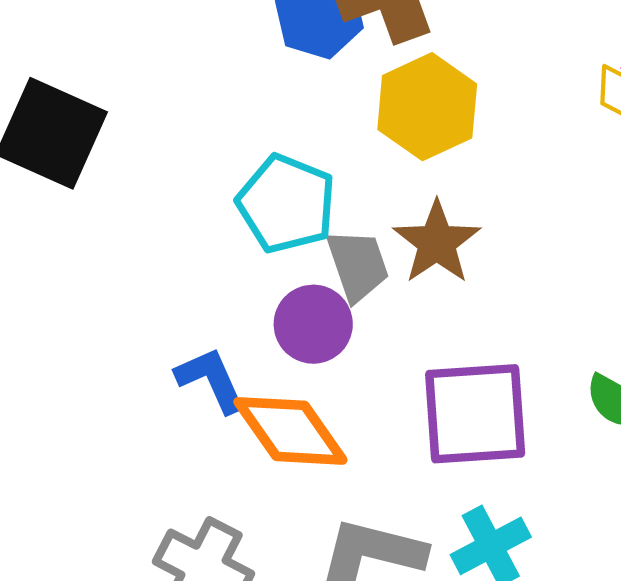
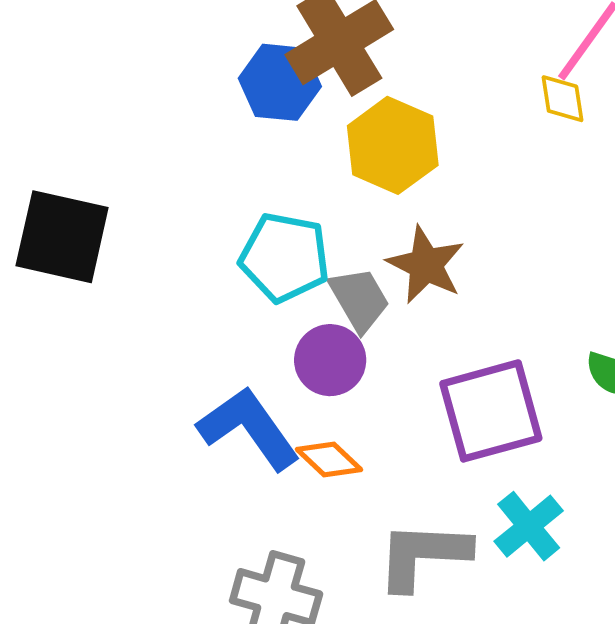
blue L-shape: (211, 380) -> (249, 428), size x1.5
orange diamond: (290, 431) -> (329, 459), size x0.6

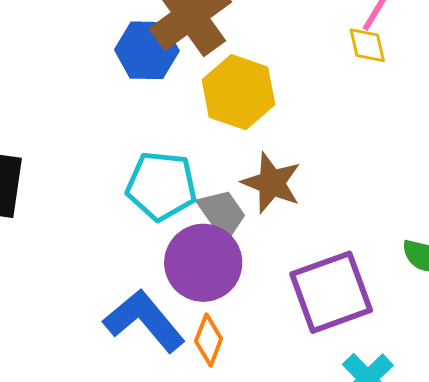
purple circle: (330, 360) -> (203, 263), size x1.4
orange diamond: (329, 459) -> (209, 340), turned 72

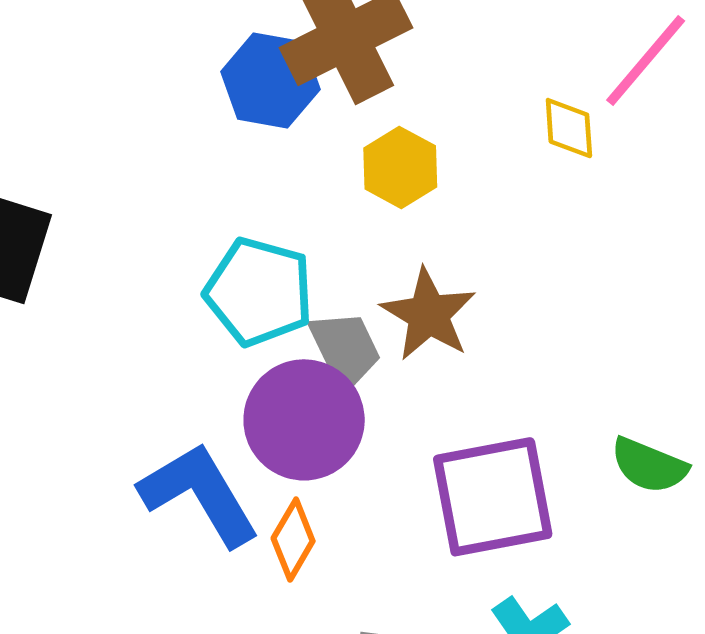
yellow diamond: (367, 45) -> (569, 128), moved
yellow hexagon: (238, 92) -> (400, 167), size x0.7

